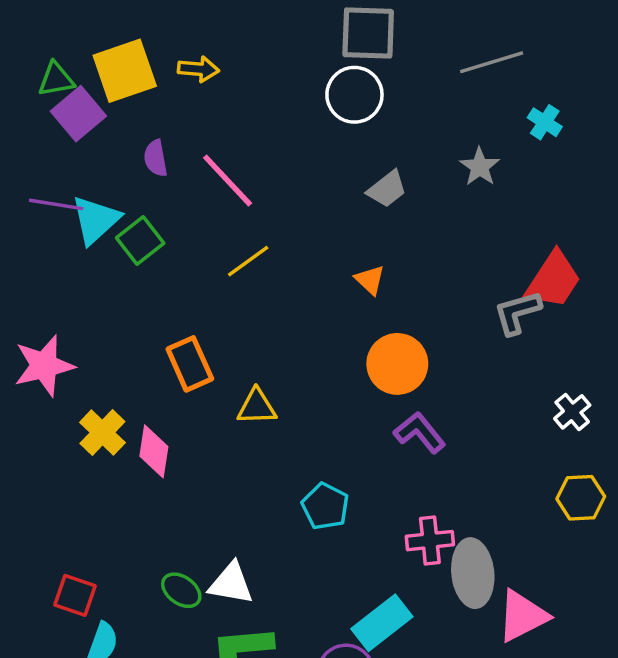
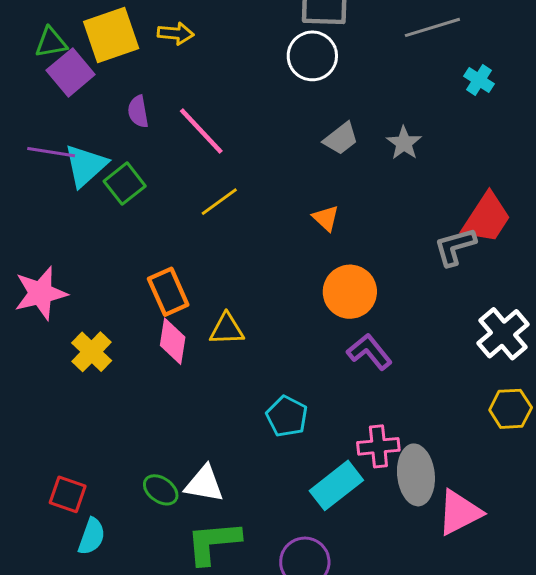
gray star: (480, 167) -> (404, 143), moved
white cross: (572, 412) -> (503, 334), size x1.6
pink diamond: (154, 451) -> (173, 341), moved
cyan rectangle: (382, 623) -> (336, 485), moved

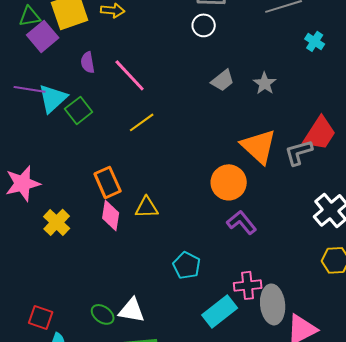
white circle: (312, 56) -> (204, 25), size x0.7
orange triangle: (326, 218) -> (259, 146), moved, size x2.0

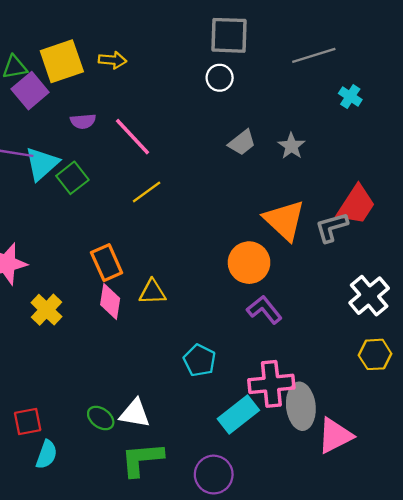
purple semicircle: (88, 62) -> (83, 121), turned -85
pink cross: (248, 285) -> (271, 384), size x1.4
red square: (41, 317) -> (28, 422), turned -30

